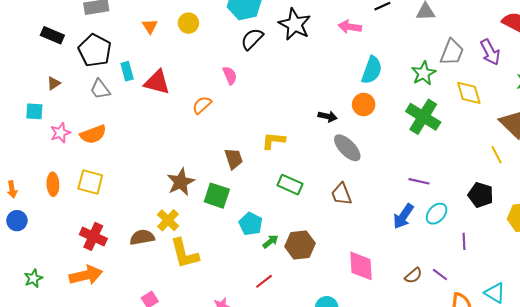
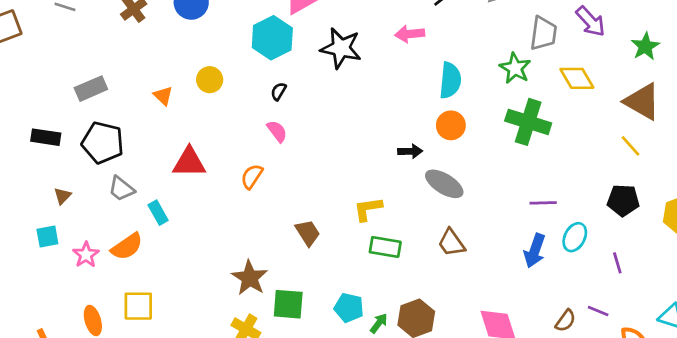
black semicircle: (252, 39) -> (279, 91), moved, size x0.6
cyan rectangle: (127, 71) -> (158, 213), moved
yellow L-shape: (273, 141) -> (368, 209), moved
green square: (217, 196) -> (288, 304), moved

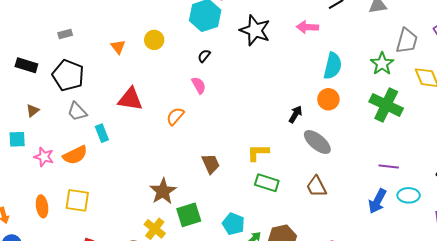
gray rectangle: (91, 89) -> (65, 34), size x0.6
black arrow: (410, 151) -> (295, 114), turned -66
cyan ellipse: (575, 237) -> (409, 195), turned 55
pink star: (86, 255) -> (44, 157), turned -30
green square: (288, 304) -> (189, 215), turned -30

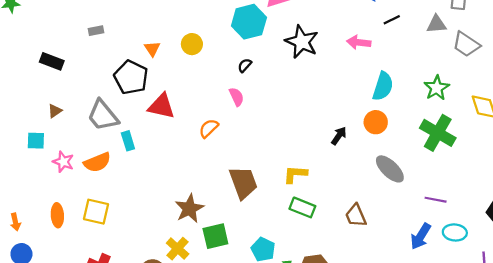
gray trapezoid: (407, 41) -> (466, 44), moved, turned 104
black pentagon: (68, 75) -> (131, 77), moved
gray trapezoid: (77, 112) -> (103, 115), size x1.5
gray ellipse: (317, 142) -> (390, 169), moved
brown trapezoid: (211, 164) -> (243, 183), size x1.5

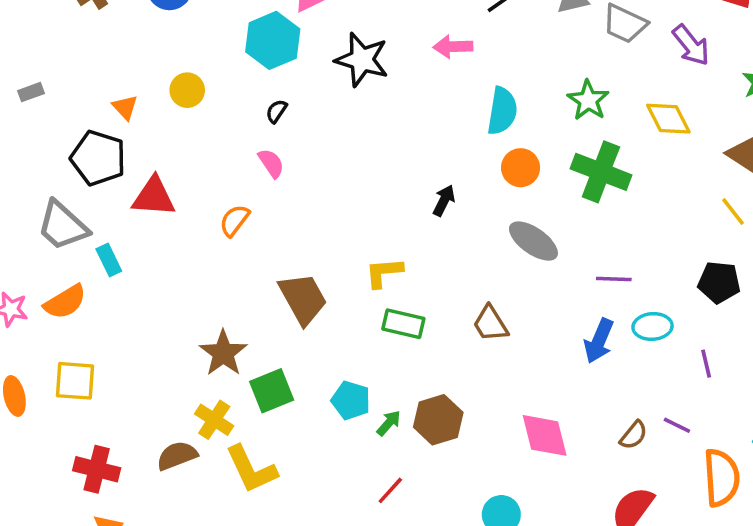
orange circle: (376, 122) -> (521, 168), moved

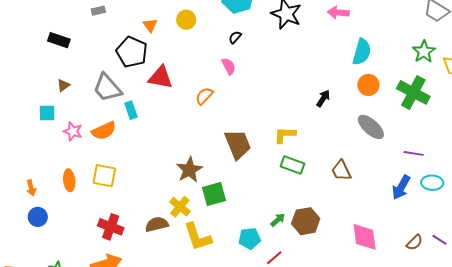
green star: (588, 100) -> (424, 52), moved
cyan pentagon: (351, 400) -> (250, 238), moved, turned -30

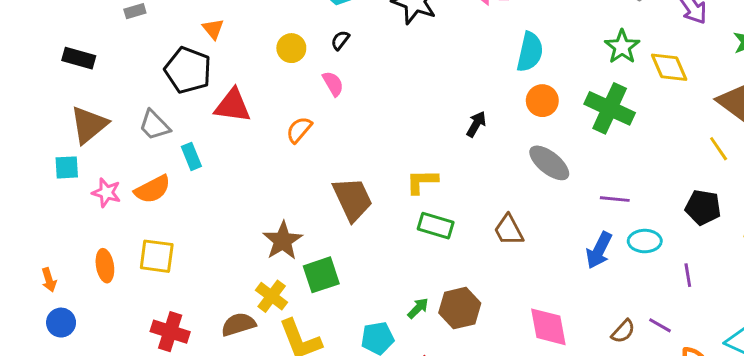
yellow circle: (186, 20) -> (291, 48), moved
brown triangle: (63, 85) -> (89, 125), size x2.0
gray trapezoid: (107, 88) -> (154, 125), size x0.7

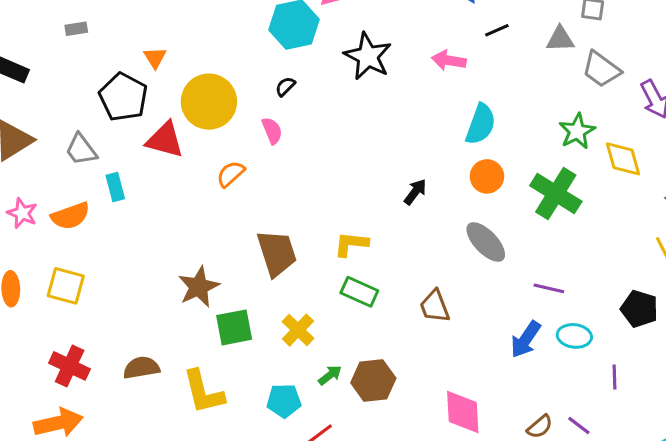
yellow circle: (291, 48) -> (209, 102), moved, size x1.8
yellow cross: (272, 296) -> (298, 330), moved

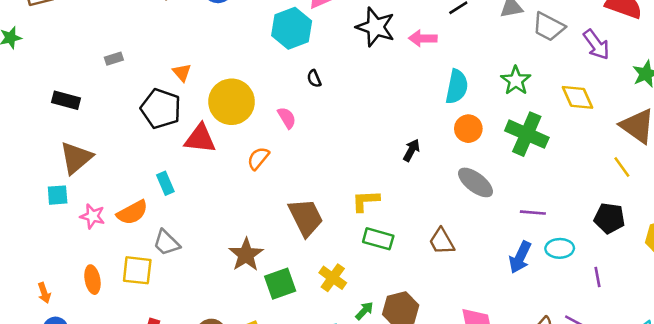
black star: (368, 56) -> (376, 27), moved
black semicircle: (285, 86) -> (314, 79), moved, turned -60
green star: (577, 131) -> (516, 80), moved
gray trapezoid: (81, 150) -> (166, 243), moved

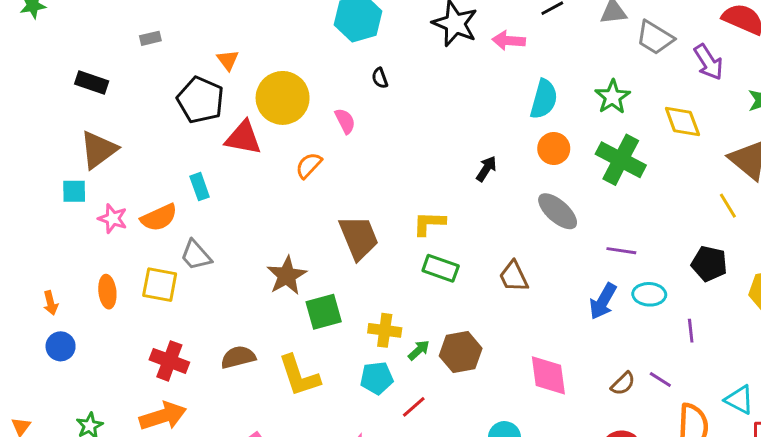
yellow cross: (333, 278) -> (385, 330), moved, turned -32

